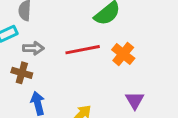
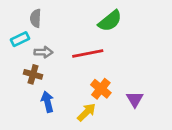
orange cross: (123, 54) -> (101, 89), moved

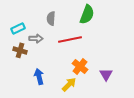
gray semicircle: (36, 18) -> (51, 18), moved
green semicircle: (110, 21) -> (87, 14), turned -30
brown cross: (33, 74) -> (20, 50), moved

